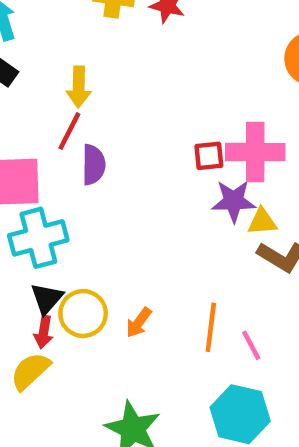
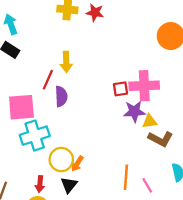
yellow arrow: (79, 87) -> (66, 62), moved
black triangle: (47, 298) -> (69, 185), moved
yellow circle: (83, 314) -> (61, 160), moved
orange arrow: (139, 323) -> (77, 164), moved

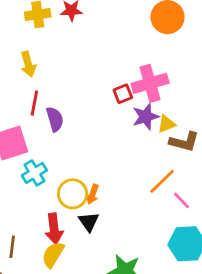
yellow arrow: (66, 62) -> (28, 64), moved
cyan cross: (35, 136) -> (34, 173), size x0.7
orange line: (126, 177) -> (162, 181), moved, turned 55
red arrow: (40, 184) -> (54, 229), size x1.5

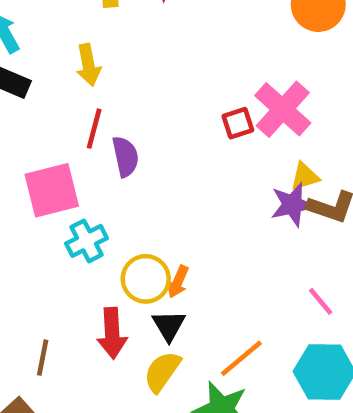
pink cross: (150, 83) -> (283, 109), turned -36
purple star: (146, 117) -> (292, 205), moved
orange line: (162, 181) -> (241, 358), moved
yellow semicircle: (53, 255) -> (162, 372), moved

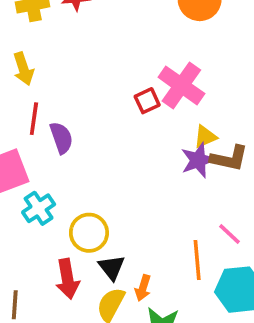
orange arrow: (178, 282) -> (143, 288), moved
orange line: (241, 358) -> (197, 260), moved, turned -48

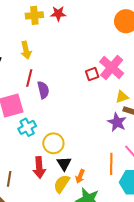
purple star: (198, 160) -> (117, 122), moved, turned -30

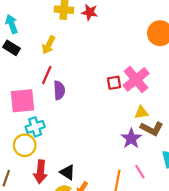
yellow arrow: (26, 50) -> (49, 45), turned 30
yellow circle: (53, 143) -> (25, 145), moved
black triangle: (64, 164) -> (67, 172), turned -35

